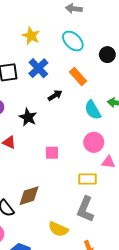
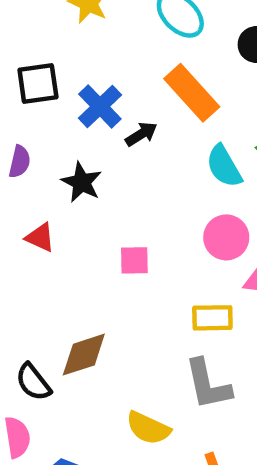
blue cross: (38, 68) -> (100, 107), moved
orange rectangle: (78, 77) -> (192, 93), size x1.4
gray L-shape: (85, 209) -> (208, 384), turned -35

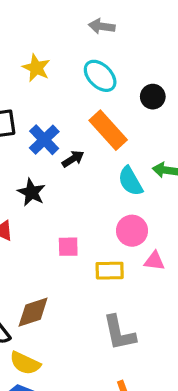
yellow rectangle: (212, 318) -> (110, 271), moved
yellow semicircle: (148, 428) -> (25, 363), moved

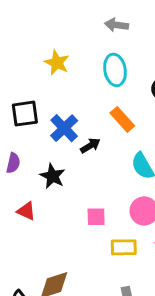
cyan ellipse: (100, 76) -> (115, 70), turned 36
orange rectangle: (108, 130) -> (122, 119), size x0.7
pink square: (68, 247) -> (96, 217), moved

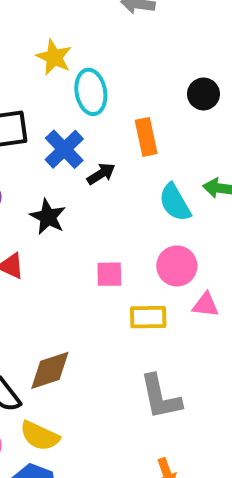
cyan ellipse: (115, 70) -> (91, 92), moved
orange rectangle: (122, 119) -> (146, 137), turned 30

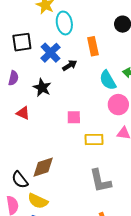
pink circle: (177, 266) -> (118, 105), moved

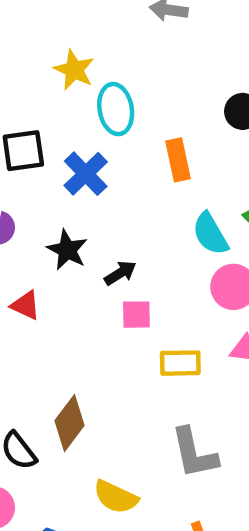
black arrow: (70, 65) -> (120, 273), moved
brown diamond: (43, 167) -> (70, 423), turned -35
yellow semicircle: (38, 201) -> (116, 497), moved

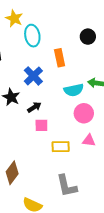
blue cross: (86, 174) -> (33, 76), moved
cyan semicircle: (210, 234) -> (74, 90), turned -72

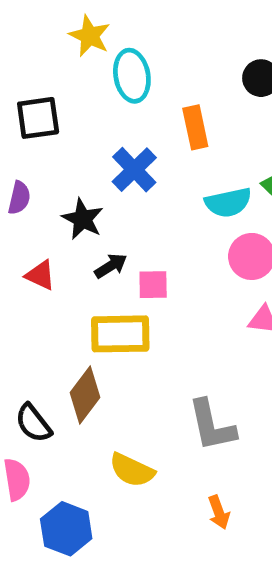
black arrow: (34, 107) -> (111, 266), moved
yellow rectangle: (61, 147) -> (120, 334), moved, size x1.4

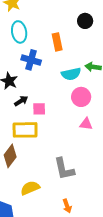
cyan ellipse: (132, 76) -> (19, 32), moved
blue cross: (134, 170) -> (31, 60), turned -30
yellow semicircle: (132, 470) -> (30, 188), turned 132

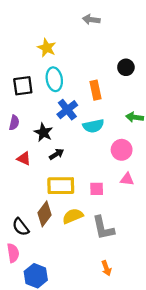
blue cross: (31, 60) -> (67, 110), turned 36
cyan semicircle: (71, 74) -> (93, 126), moved
pink square: (39, 109) -> (97, 189), moved
yellow semicircle: (30, 188) -> (73, 216), moved

